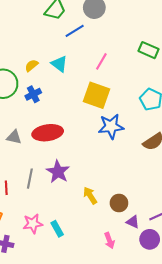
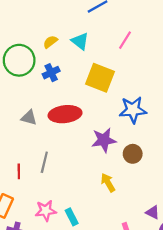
yellow square: (97, 95) -> (100, 78), moved
purple star: (58, 172) -> (104, 140), moved, turned 30
brown circle: (119, 203) -> (133, 154), moved

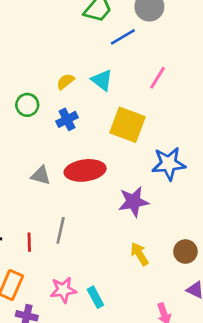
green circle: (19, 60) -> (27, 105), size x0.6
brown circle: (133, 154) -> (185, 252), moved

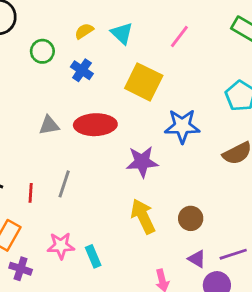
blue cross: (67, 119) -> (82, 70), turned -35
gray triangle: (41, 175) -> (49, 125), turned -30
yellow arrow: (139, 254) -> (143, 216), size x1.4

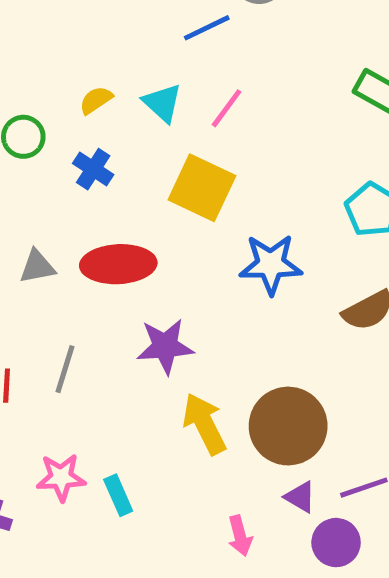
pink line: (179, 37) -> (226, 108), moved
purple star: (142, 162) -> (165, 346), moved
brown circle: (191, 218) -> (288, 426), size x1.8

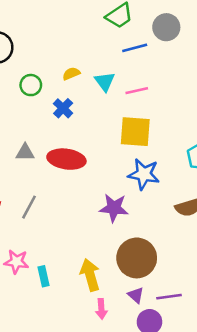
pink line: (226, 108) -> (137, 91), turned 30
yellow square: (202, 188) -> (135, 132), moved, turned -32
purple star: (165, 346) -> (114, 208), moved
yellow arrow: (204, 424) -> (90, 275), moved

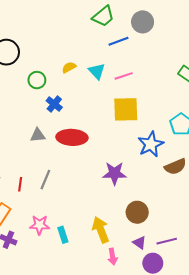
blue cross: (63, 108) -> (54, 104), moved
blue star: (144, 174) -> (151, 144), moved, turned -30
brown circle: (137, 258) -> (137, 212), size x0.7

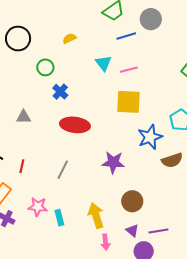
yellow semicircle: (69, 67) -> (69, 38), moved
gray triangle: (38, 135) -> (24, 117), moved
gray line: (45, 180) -> (63, 170), moved

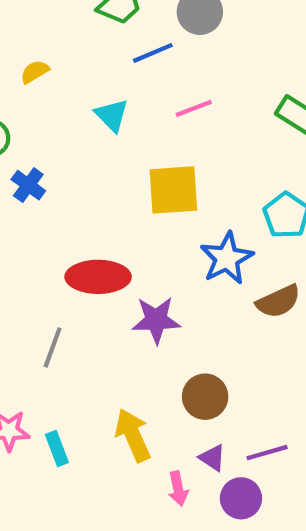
pink line: (129, 70) -> (194, 108), moved
red ellipse: (75, 125) -> (98, 277), moved
pink arrow: (106, 242) -> (178, 489), moved

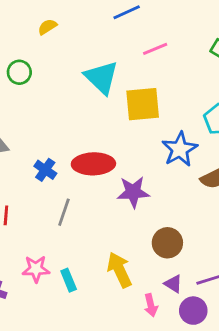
cyan triangle: (112, 115) -> (101, 77), moved, size x1.5
blue cross: (28, 185) -> (45, 170), moved

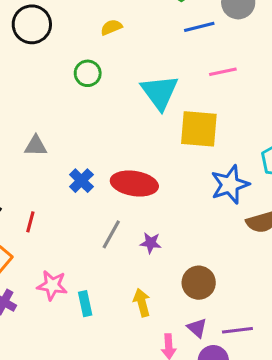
green circle: (19, 72) -> (88, 73), moved
purple star: (133, 192) -> (151, 243), moved, size x0.6
gray line: (64, 212) -> (111, 234), moved
yellow arrow: (119, 270) -> (142, 303), size x0.7

